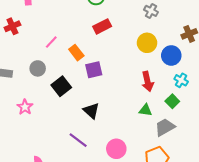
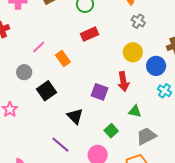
purple square: (94, 70) -> (100, 92), moved, turned 30
red arrow: (148, 82) -> (123, 81), moved
green square: (172, 101) -> (111, 131), moved
green triangle: (145, 110) -> (135, 111), moved

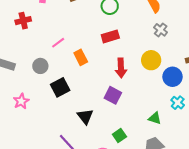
red arrow: (123, 81) -> (121, 68), moved
green triangle: (135, 111) -> (155, 118), moved

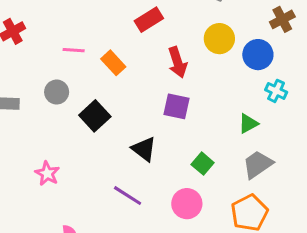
pink line: (58, 43) -> (74, 50), turned 56
pink star: (21, 101) -> (47, 173), moved
green triangle: (155, 118) -> (248, 124), turned -32

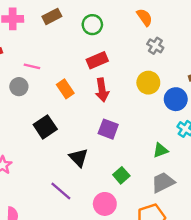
pink line: (74, 50) -> (32, 66), moved
red arrow: (178, 62) -> (102, 90), moved
gray circle: (57, 92) -> (19, 87), moved

